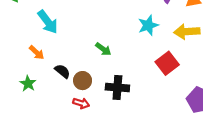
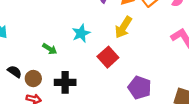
cyan star: (148, 25) -> (81, 33), moved
yellow arrow: (187, 32) -> (123, 27), turned -50

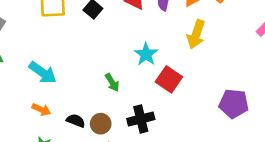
green arrow: (50, 49) -> (112, 83), turned 40
red square: (108, 57) -> (169, 79), moved

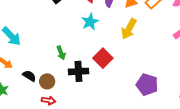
cyan star: (146, 54) -> (90, 22), moved
black cross: (141, 119) -> (78, 71), moved

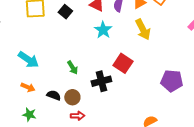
yellow arrow: (129, 29) -> (143, 29), turned -45
green arrow: (61, 53) -> (73, 68), moved

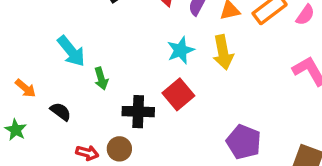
cyan star: (103, 30) -> (181, 50), moved
cyan arrow: (28, 60) -> (71, 51), moved
brown circle: (72, 97) -> (119, 149), moved

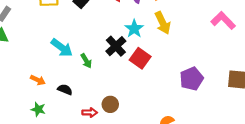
black cross: (138, 112) -> (116, 46), moved, turned -30
purple pentagon: (244, 142) -> (192, 79), turned -30

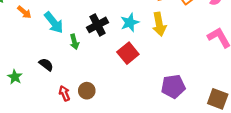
black cross: (116, 46) -> (97, 25), moved
orange arrow: (38, 80) -> (24, 12), moved
red arrow: (90, 112) -> (64, 93), turned -128

